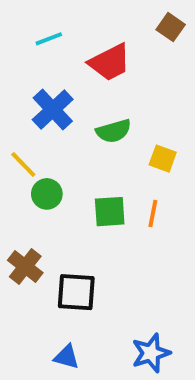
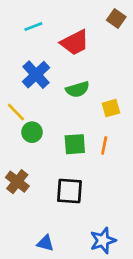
yellow square: (163, 159) -> (111, 108), turned -36
black square: (76, 292) -> (69, 191), moved

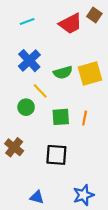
red trapezoid: (75, 43) -> (70, 24), moved
yellow square: (111, 108) -> (90, 74), moved, size x1.6
yellow line: (16, 112) -> (40, 91), moved

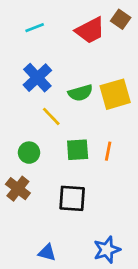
green circle: (26, 107) -> (29, 153), moved

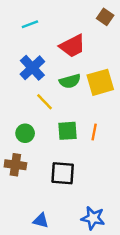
red trapezoid: (90, 30) -> (72, 46), moved
brown cross: (18, 189) -> (15, 165), turned -30
blue star: (107, 250) -> (93, 218), turned 30

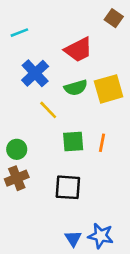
cyan line: (30, 24) -> (19, 33), moved
green circle: (25, 133) -> (17, 149), moved
brown cross: (15, 165) -> (17, 178), turned -30
blue triangle: (41, 221) -> (73, 238), moved, turned 42

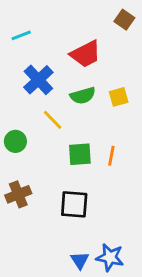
yellow square: (109, 89) -> (119, 97), size x0.6
green circle: (17, 149) -> (15, 141), moved

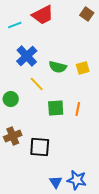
red trapezoid: (86, 54) -> (43, 15), moved
green semicircle: (83, 96) -> (58, 67), turned 30
black square: (74, 204) -> (40, 147), moved

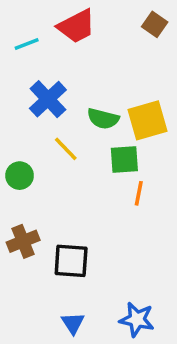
yellow square: (83, 68) -> (148, 120), size x1.6
green square: (56, 108) -> (124, 160), moved
blue triangle: (56, 182) -> (73, 323), moved

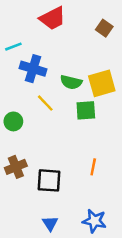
brown square: (155, 24) -> (104, 28), moved
cyan line: (27, 44) -> (13, 47), moved
blue cross: (48, 99) -> (33, 69), turned -30
orange line: (139, 193) -> (93, 167), moved

